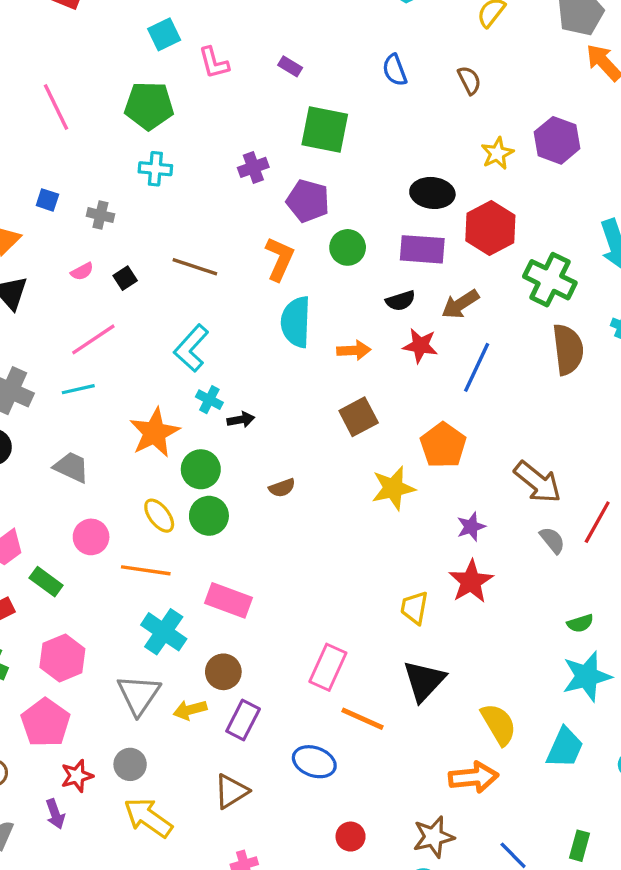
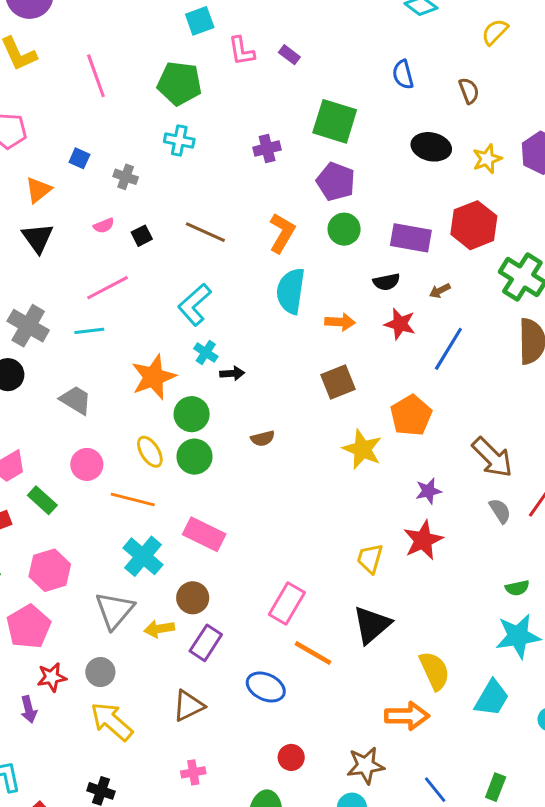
purple rectangle: (290, 66) -> (289, 55), moved
black ellipse: (432, 193) -> (431, 147), moved
purple pentagon: (308, 201) -> (336, 182), moved
brown arrow: (460, 304) -> (440, 291), size x0.6
yellow star: (393, 488) -> (362, 449), turned 30

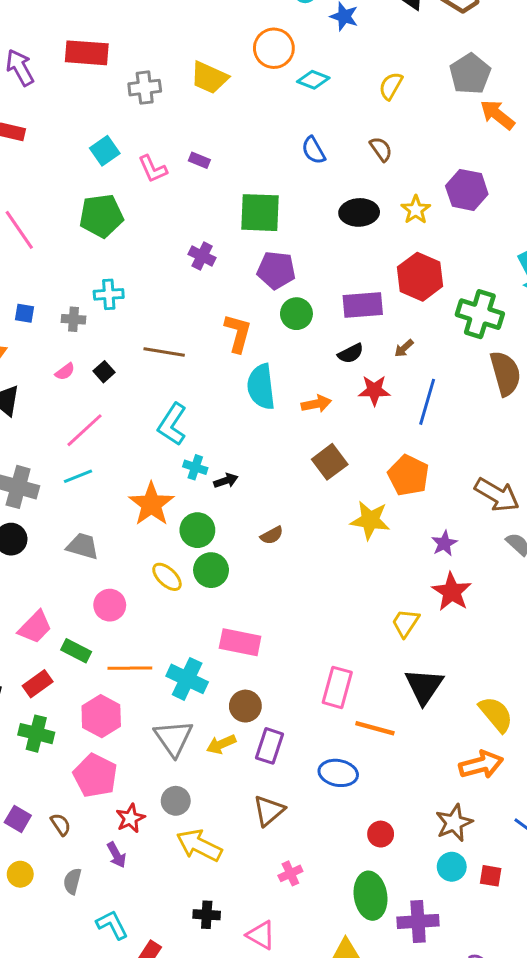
cyan cross: (179, 141) -> (109, 294), moved
purple cross: (267, 149) -> (202, 256), turned -35
orange line: (133, 500) -> (130, 668), moved
yellow trapezoid: (370, 558) -> (405, 623), turned 32

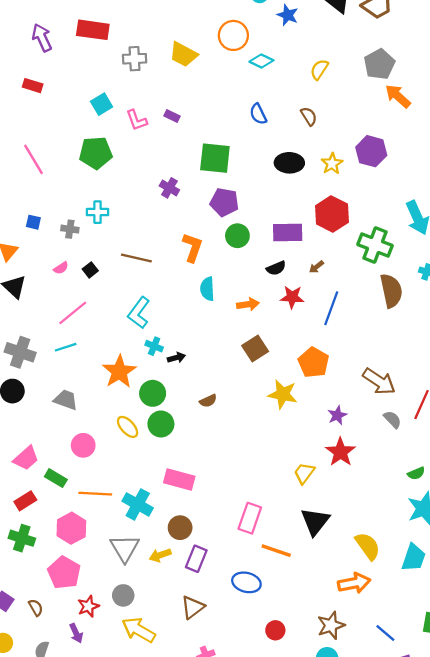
cyan semicircle: (261, 387) -> (207, 289), size x0.7

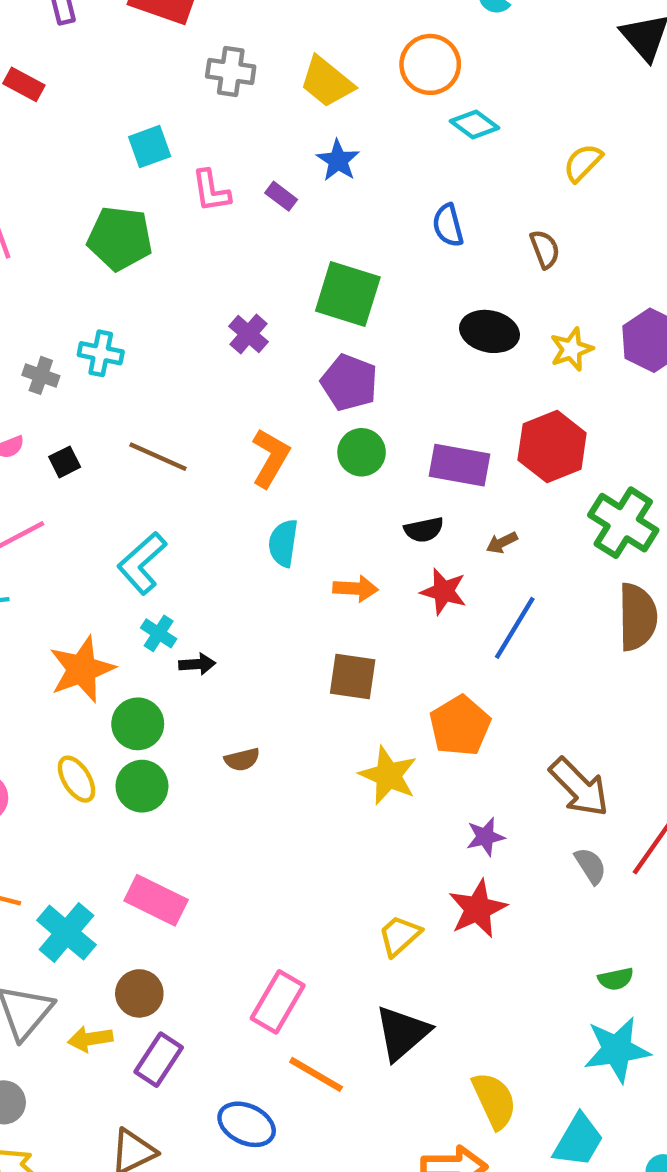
blue star: (288, 15) -> (338, 160), moved
brown square: (255, 349) -> (353, 677), turned 30

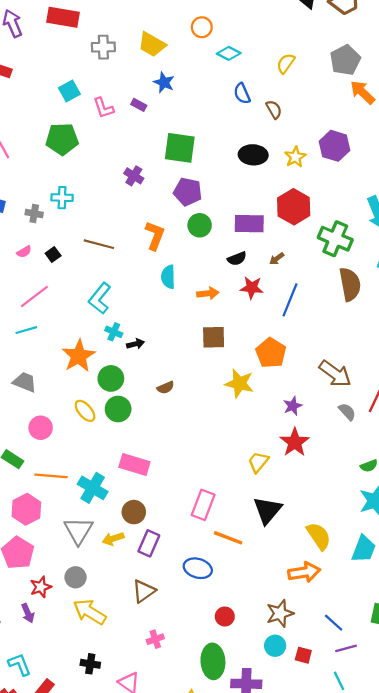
orange circle: (430, 64) -> (202, 27), size x0.7
blue semicircle: (448, 225) -> (242, 94), moved

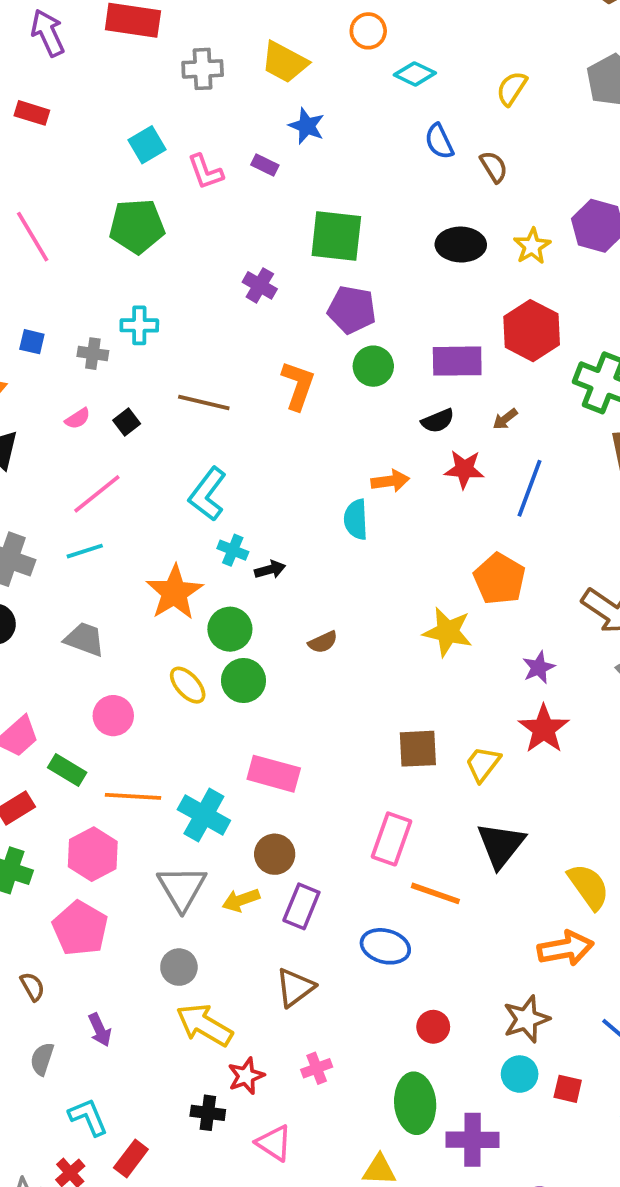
cyan semicircle: (168, 277) -> (356, 519), moved
brown square: (214, 337) -> (418, 749), moved
red star: (41, 587) -> (246, 1076), moved

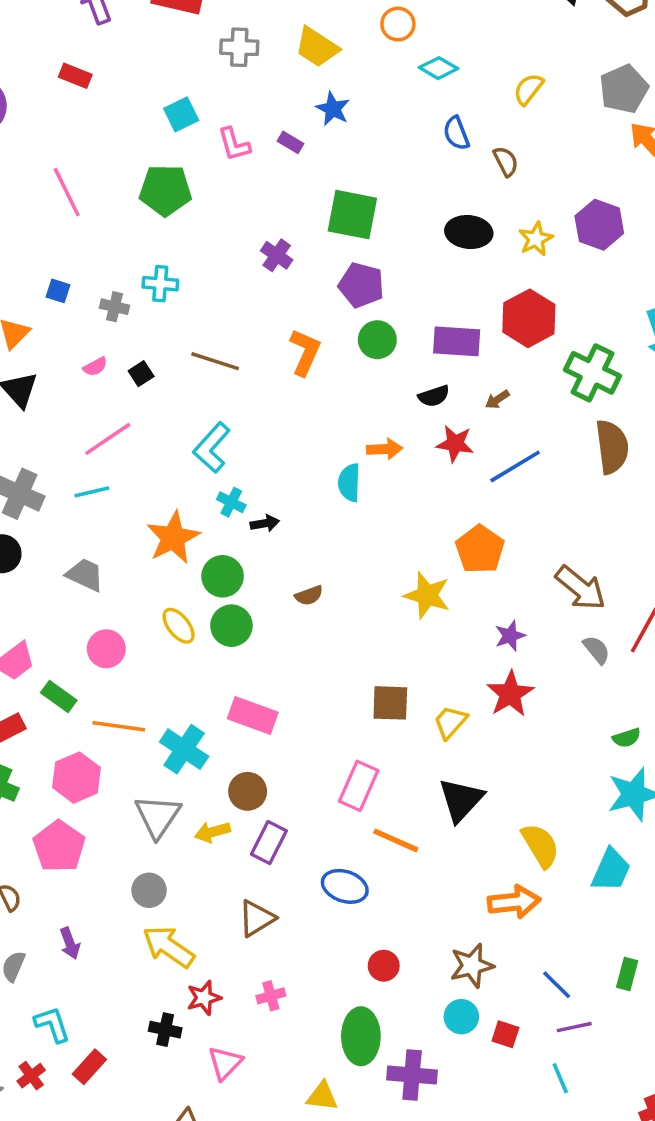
blue line: (530, 488) -> (515, 466), turned 34
pink triangle: (274, 1143) -> (225, 1063), turned 36

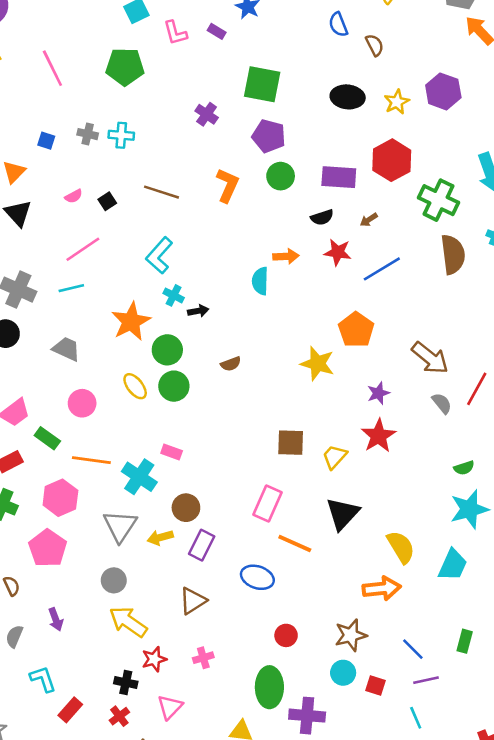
gray cross: (115, 307) -> (88, 134), moved
pink rectangle: (253, 716) -> (172, 452), moved, size x0.6
red cross: (31, 1076) -> (119, 716), moved

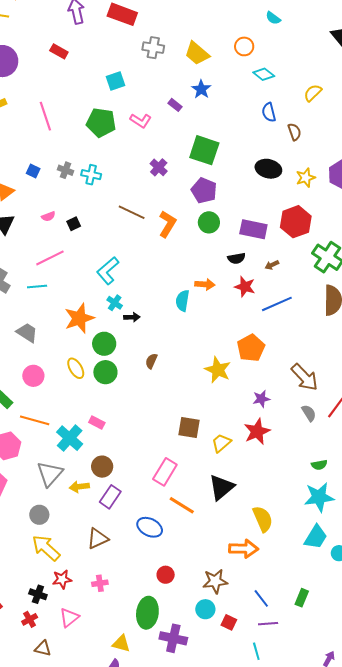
pink L-shape: (175, 33) -> (141, 121), moved, turned -50
brown line: (162, 192) -> (132, 212), moved
brown semicircle: (231, 364) -> (151, 361), turned 126
cyan trapezoid: (453, 565) -> (316, 537), moved

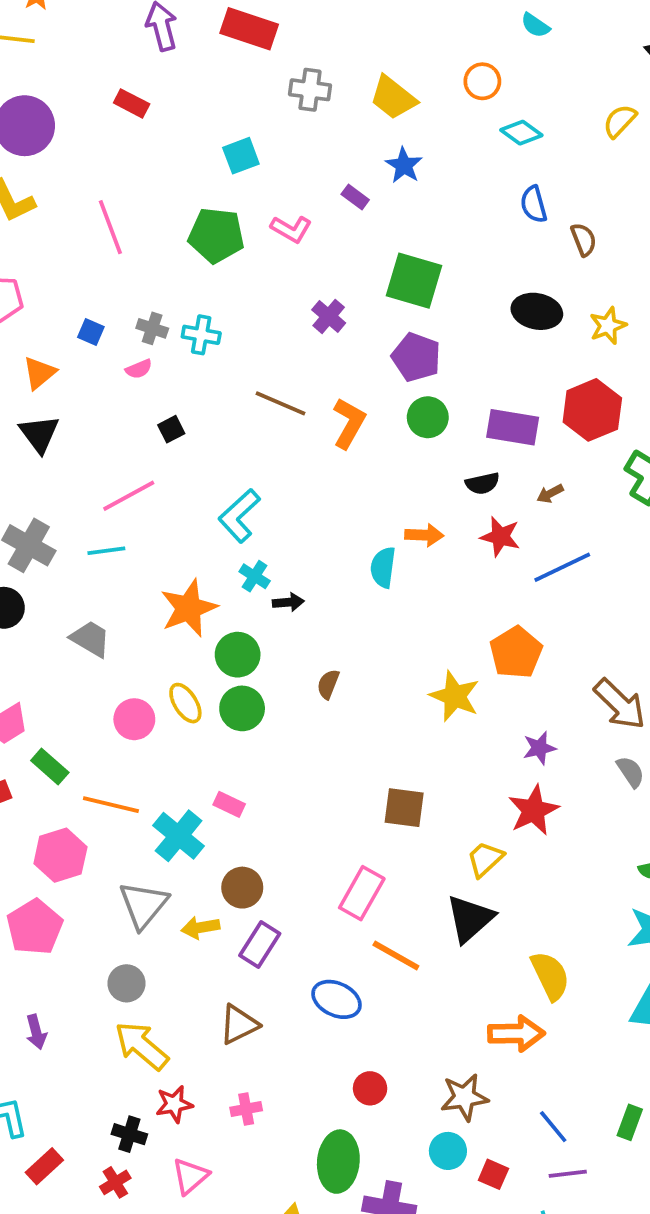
yellow semicircle: (313, 93) -> (620, 121), moved
pink semicircle: (48, 216) -> (139, 369), moved
pink circle: (33, 376) -> (134, 719), moved
yellow trapezoid: (221, 443) -> (485, 859), moved

